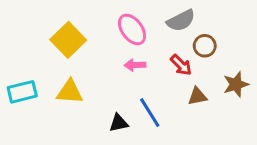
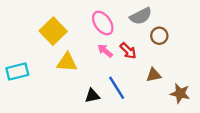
pink arrow: (135, 65) -> (105, 51), turned 42
red arrow: (181, 65) -> (128, 51), moved
brown star: (236, 84) -> (180, 93), moved, turned 30
yellow triangle: (70, 92) -> (67, 62), moved

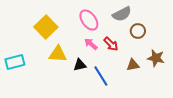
brown star: (180, 93) -> (156, 58), moved
black triangle: (92, 96) -> (80, 65), moved

